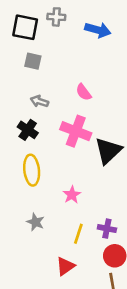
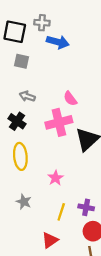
blue arrow: (98, 30) -> (58, 42), moved
pink semicircle: (84, 92) -> (70, 99), moved
pink cross: (76, 131) -> (59, 122), turned -35

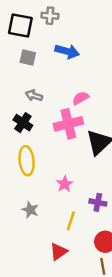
blue arrow: (58, 42) -> (67, 51), moved
pink semicircle: (70, 99) -> (81, 98), turned 98
purple cross: (86, 207) -> (98, 202), moved

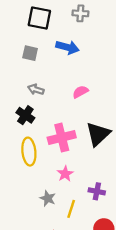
gray cross: (50, 16) -> (80, 13), moved
black square: (20, 26) -> (39, 18), moved
pink cross: (68, 124) -> (62, 137), moved
gray star: (30, 210) -> (48, 198), moved

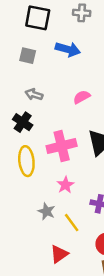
yellow line: (71, 209) -> (72, 223), turned -54

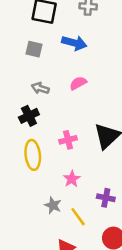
pink semicircle: (82, 97) -> (78, 83), moved
black cross: (23, 122) -> (29, 116), turned 30
pink cross: (62, 146) -> (68, 140), size x0.6

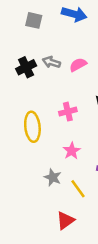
pink semicircle: (78, 83) -> (78, 65), moved
gray arrow: (40, 88) -> (51, 62), moved
black cross: (29, 116) -> (26, 67), moved

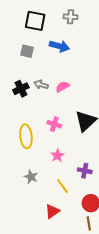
pink cross: (68, 112) -> (54, 124), turned 32
gray star: (53, 177) -> (31, 177), moved

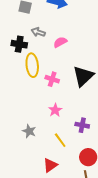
gray arrow: (41, 85) -> (38, 32), moved
black cross: (21, 89) -> (19, 44), turned 35
yellow ellipse: (26, 136) -> (32, 65), moved

